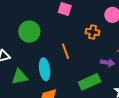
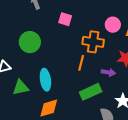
orange cross: (93, 32) -> (93, 42), size x1.5
orange line: (65, 51) -> (81, 63), moved, turned 35

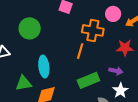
purple arrow: (108, 72) -> (116, 71), moved
green triangle: (21, 87) -> (24, 83), moved

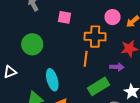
purple arrow: (116, 71) -> (117, 67), moved

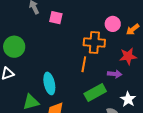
pink square: (64, 17) -> (56, 18), moved
green circle: (32, 44) -> (14, 47), moved

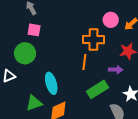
pink square: (56, 18) -> (34, 30), moved
green circle: (14, 47) -> (25, 53), moved

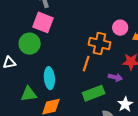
pink square: (34, 30) -> (43, 22), size x1.5

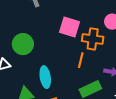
pink square: (43, 22) -> (70, 27), moved

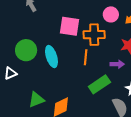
cyan ellipse: (45, 77) -> (51, 57), moved

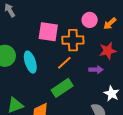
orange line: (86, 57) -> (64, 63), turned 42
green rectangle: (99, 84) -> (62, 88), moved

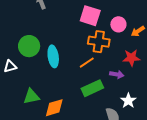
pink square: (48, 32) -> (90, 16), moved
green rectangle: (62, 88) -> (92, 88), moved

